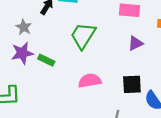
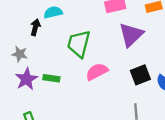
purple triangle: (136, 43) -> (131, 35), size x1.6
pink semicircle: (90, 81) -> (97, 72), moved

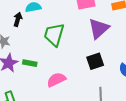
pink semicircle: (97, 72) -> (56, 80), moved
black square: (140, 75) -> (95, 61), moved

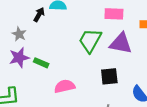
purple triangle: (99, 28) -> (121, 43), turned 40
green trapezoid: (54, 35) -> (90, 41), moved

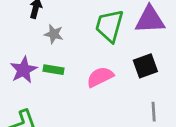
gray star: (19, 34) -> (54, 34), moved
pink semicircle: (65, 86) -> (100, 77), moved

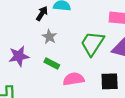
green rectangle: (53, 70) -> (52, 64), moved

